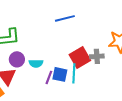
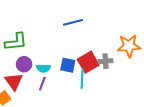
blue square: (60, 74) -> (68, 65), moved
purple line: (49, 77) -> (42, 84), moved

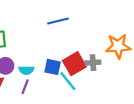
cyan line: (82, 78) -> (68, 81), turned -42

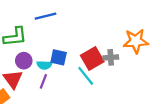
blue line: (58, 21) -> (46, 16), moved
blue square: (53, 67) -> (59, 57), moved

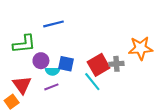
purple circle: (24, 61) -> (41, 61), moved
purple line: (43, 81) -> (51, 87), turned 48

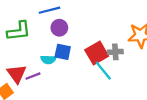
purple circle: (41, 61) -> (59, 28), moved
cyan line: (92, 82) -> (103, 71), moved
purple line: (51, 87) -> (33, 76), moved

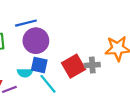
purple circle: (59, 28) -> (36, 41), size x1.5
cyan line: (103, 71) -> (48, 84), moved

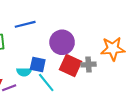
purple circle: (36, 41) -> (62, 42), moved
red square: (73, 66) -> (71, 66), turned -35

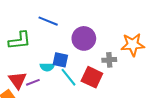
blue line: (25, 24) -> (48, 21), turned 36
red square: (71, 66) -> (92, 77), moved

